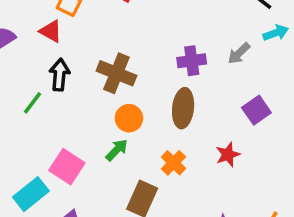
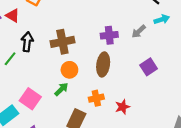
red triangle: (51, 31) -> (13, 16), moved
brown cross: (116, 73) -> (62, 42), turned -35
red star: (228, 155) -> (122, 107), moved
orange cross: (174, 163) -> (96, 98), turned 32

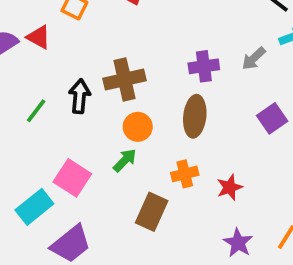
black arrow: (27, 42) -> (80, 96), moved

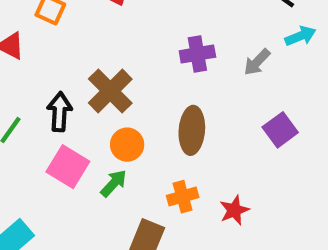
purple cross: (204, 66) -> (197, 54), moved
brown cross: (125, 80) -> (110, 91), turned -30
pink square: (72, 178) -> (68, 167), moved

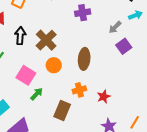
purple cross: (197, 54) -> (83, 13), moved
black arrow: (60, 112) -> (20, 36), moved
purple square: (280, 130) -> (124, 46), moved
green arrow: (114, 183) -> (37, 94), moved

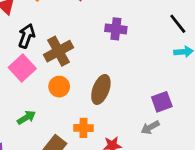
gray arrow: (115, 27) -> (150, 127), moved
purple square: (124, 46) -> (162, 102), moved
pink square: (26, 75) -> (22, 68), moved

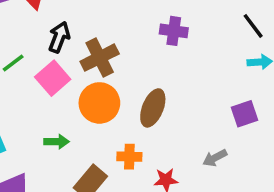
orange circle: (59, 87) -> (99, 103), size x1.5
purple square: (162, 102) -> (244, 114), moved
green arrow: (26, 117) -> (57, 142), turned 30

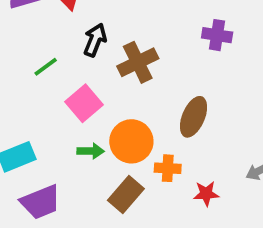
pink square: (53, 78) -> (84, 103), moved
orange circle: (99, 103) -> (131, 141), moved

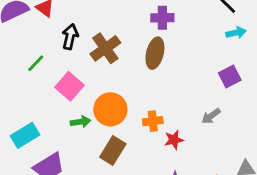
brown ellipse: (194, 117) -> (155, 53), moved
orange cross: (168, 168) -> (153, 121), moved

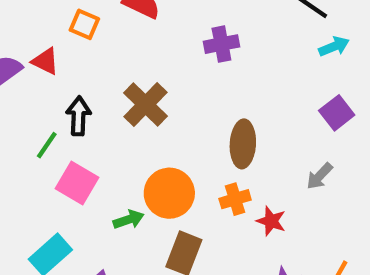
black arrow: (70, 37) -> (78, 116), moved
brown ellipse: (155, 53) -> (243, 144), moved
pink square: (70, 86) -> (77, 183), moved
red star: (174, 140) -> (271, 221), turned -30

